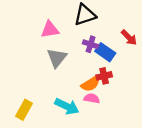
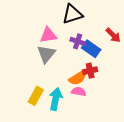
pink triangle: (50, 30) -> (48, 35), moved
cyan arrow: (67, 106) -> (56, 99), turned -105
yellow rectangle: (24, 110) -> (36, 96), moved

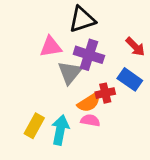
purple cross: (78, 41) -> (89, 55), size x1.5
blue rectangle: (91, 49) -> (130, 79), moved
gray triangle: (46, 54) -> (70, 73), moved

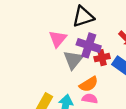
pink triangle: (51, 47) -> (58, 39), turned -42
red cross: (105, 93) -> (102, 58), moved

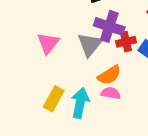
pink triangle: (58, 39) -> (48, 43), moved

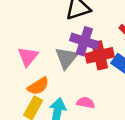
red cross: (126, 42) -> (100, 55), size x1.5
orange semicircle: (109, 75) -> (38, 86), moved

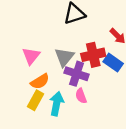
purple cross: (84, 41) -> (77, 74), moved
pink semicircle: (86, 103) -> (81, 96), turned -120

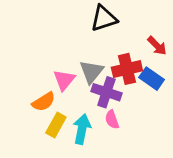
pink triangle: (31, 56) -> (64, 80), moved
orange semicircle: (40, 81) -> (44, 102), moved

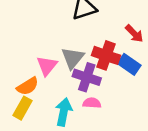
red cross: (127, 69) -> (106, 55), turned 32
pink semicircle: (112, 120) -> (92, 103), turned 114
yellow rectangle: (56, 125) -> (23, 108), moved

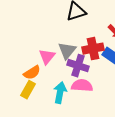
red cross: (106, 55) -> (93, 49), turned -30
pink semicircle: (92, 103) -> (82, 86), size x1.5

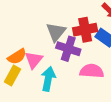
pink triangle: (47, 57) -> (34, 60), moved
pink semicircle: (82, 86) -> (92, 71), moved

